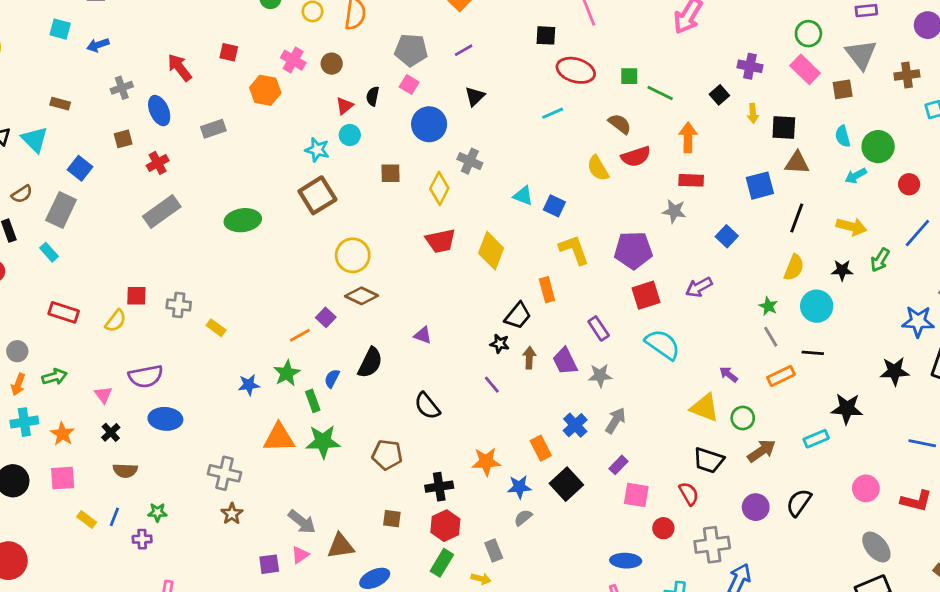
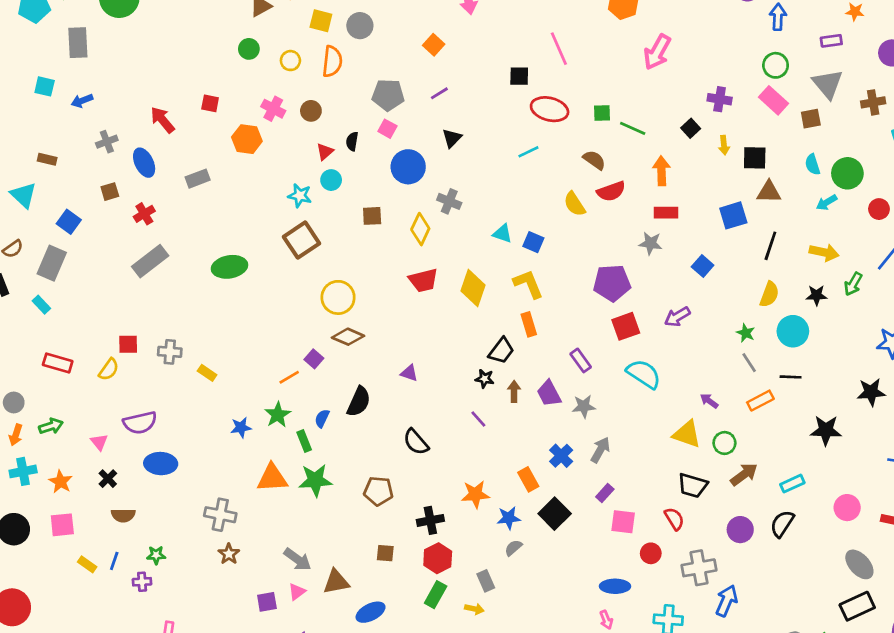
yellow L-shape: (574, 250) -> (528, 284), moved
cyan rectangle: (816, 439) -> (792, 484), moved

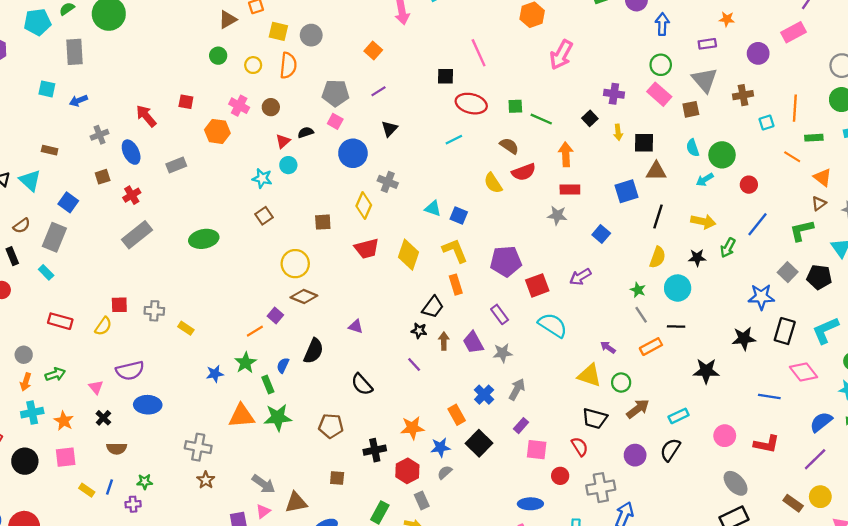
black semicircle: (352, 141) -> (306, 132), turned 63
brown square: (372, 216) -> (323, 222), moved
brown square: (301, 240) -> (264, 216), size x0.6
purple pentagon: (612, 283) -> (506, 261), moved
red hexagon: (438, 558) -> (407, 471), moved

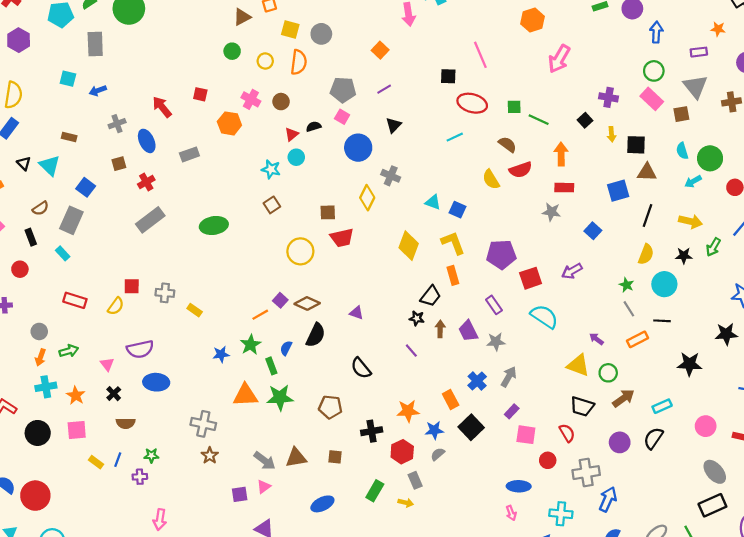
red trapezoid: (367, 249) -> (342, 238), moved
brown diamond: (304, 297) -> (307, 303), moved
brown triangle: (296, 502) -> (296, 458), moved

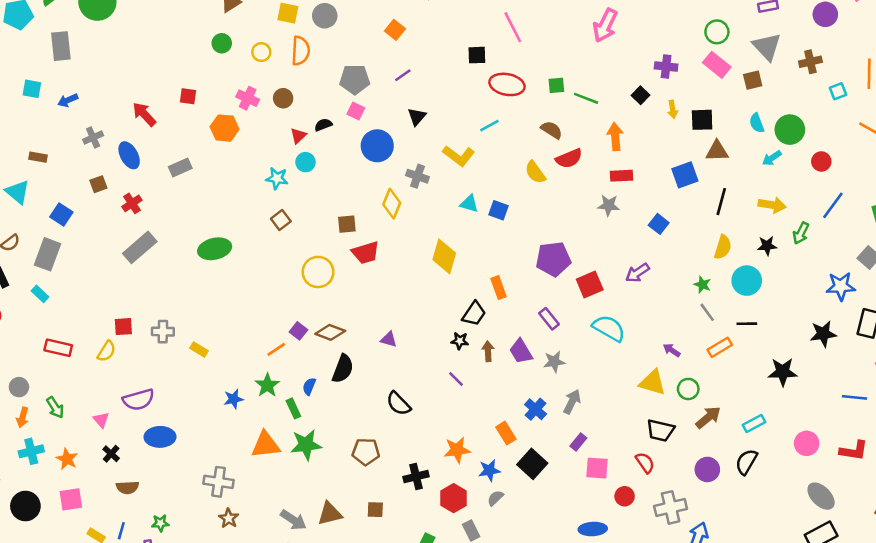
yellow L-shape: (453, 243) -> (459, 156), moved, turned 152
green arrow: (69, 351) -> (55, 407), turned 78

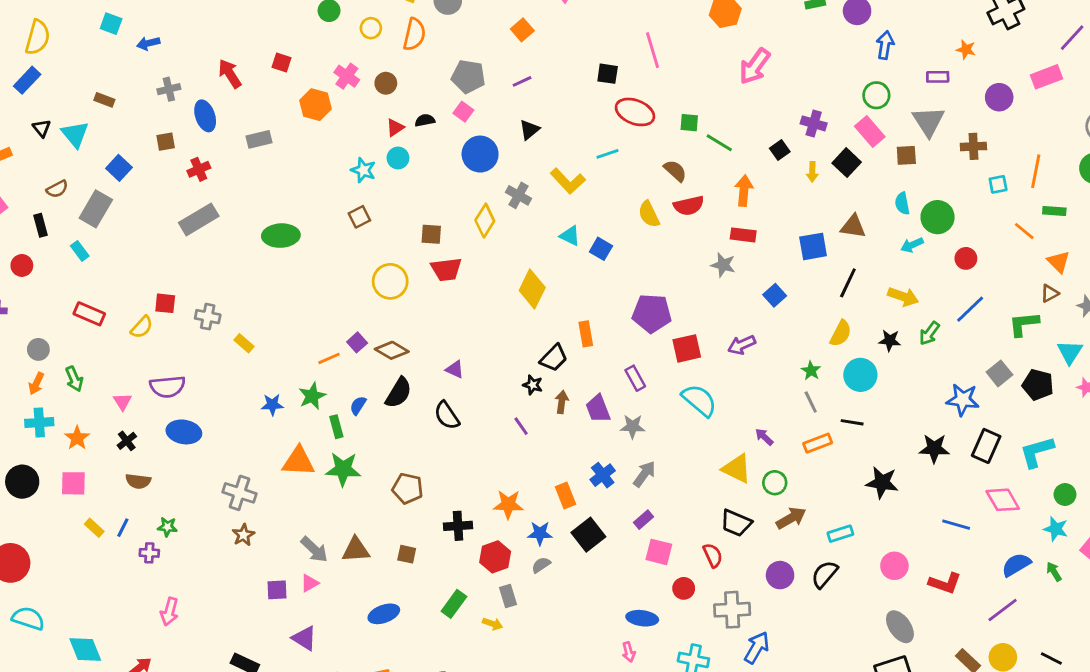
black square: (702, 120) -> (847, 163), moved, turned 35
black semicircle: (398, 404) -> (447, 415), moved

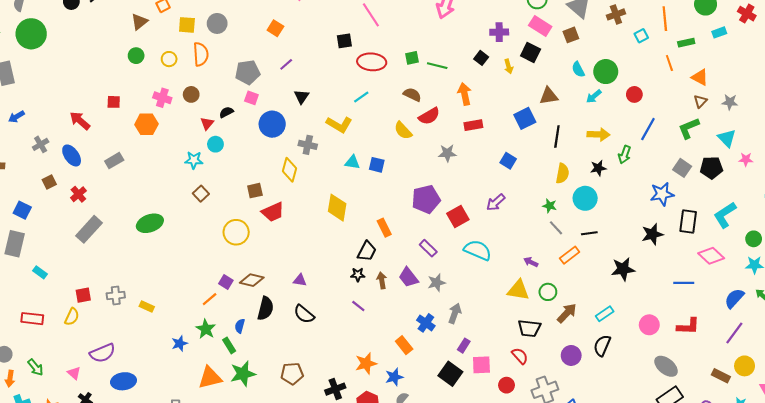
orange line: (1024, 231) -> (669, 63), turned 49
cyan rectangle: (80, 251) -> (40, 272), moved
gray star: (723, 265) -> (447, 153), moved
black square: (588, 535) -> (450, 374), moved

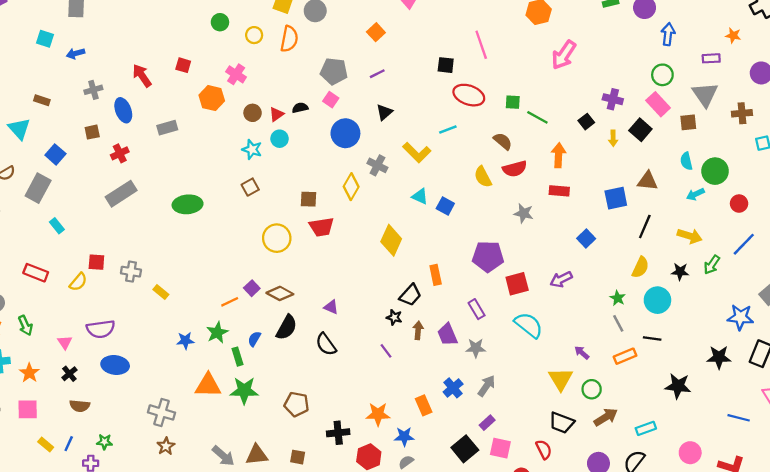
brown circle: (191, 94) -> (253, 113), moved
yellow triangle: (518, 290) -> (561, 379), turned 35

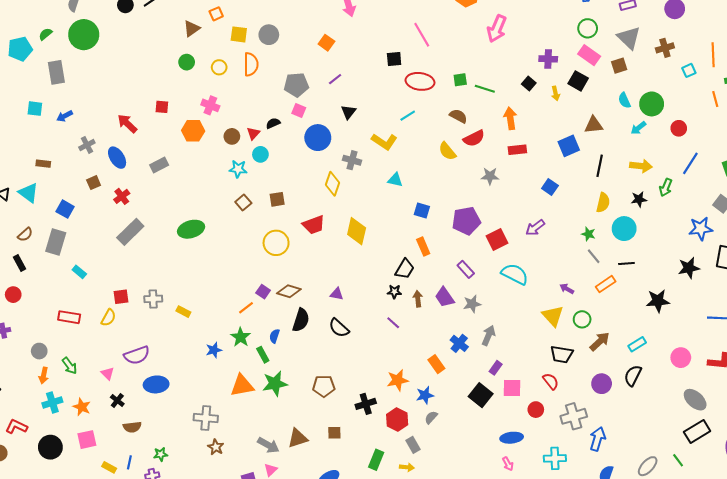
brown square: (308, 199) -> (277, 199), moved
blue square: (445, 206) -> (422, 210), moved
yellow diamond: (391, 240) -> (357, 231), moved

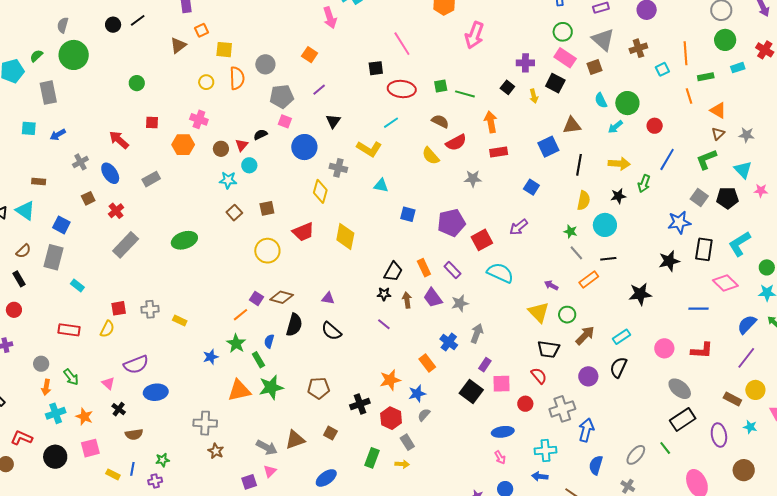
gray circle: (269, 35) -> (265, 64), moved
green circle: (187, 62) -> (137, 83), moved
orange rectangle: (423, 247) -> (424, 268), moved
brown square: (334, 433) -> (330, 433), turned 32

